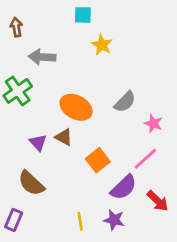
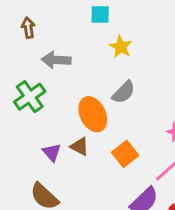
gray semicircle: (125, 102) -> (124, 92), moved
orange ellipse: (76, 107) -> (93, 114), turned 36
orange square: (98, 160) -> (125, 154), moved

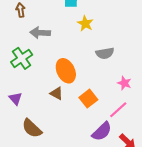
gray semicircle: (124, 92) -> (105, 53), moved, turned 36
purple triangle: (52, 152) -> (15, 99), moved

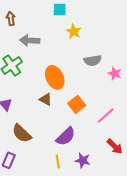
pink star: (124, 83) -> (115, 73), moved
purple semicircle: (102, 131) -> (66, 136), moved

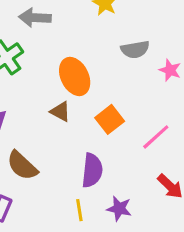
purple semicircle: (66, 136) -> (92, 170), turned -40

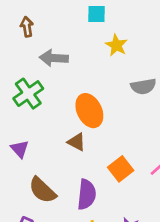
orange square: (110, 119) -> (121, 169), moved
purple semicircle: (92, 170) -> (87, 194), moved

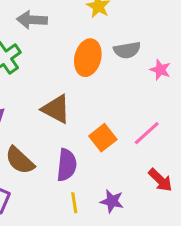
orange ellipse: (89, 111) -> (88, 58), moved, turned 40
brown triangle: (77, 142) -> (56, 109), size x1.5

